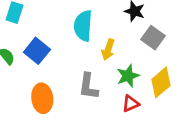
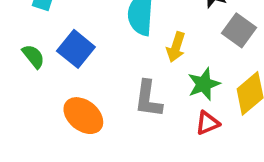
orange ellipse: (42, 98) -> (83, 116), turned -44

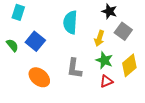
yellow arrow: (176, 47) -> (99, 38), moved
green star: (204, 84) -> (104, 60), turned -30

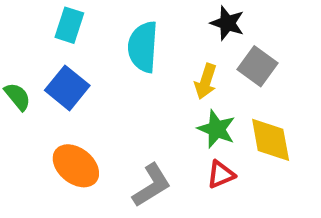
cyan rectangle: (18, 12) -> (69, 25), moved
yellow diamond: (129, 65) -> (271, 140), turned -60
gray L-shape: (74, 68) -> (152, 185), moved, turned -130

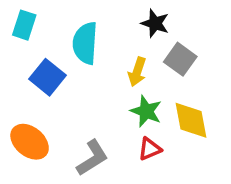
blue square: (67, 88) -> (47, 77), moved

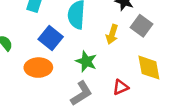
green star: (146, 111) -> (86, 61), moved
orange ellipse: (30, 142) -> (38, 68), moved, turned -40

